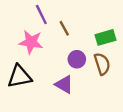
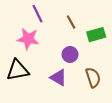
brown line: (64, 28) -> (71, 22), moved
brown semicircle: (102, 64) -> (93, 78), moved

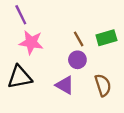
purple line: (38, 14) -> (21, 15), moved
brown line: (71, 22) -> (79, 39), moved

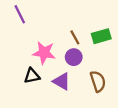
pink star: (31, 42) -> (44, 53), moved
black triangle: (20, 77) -> (32, 76), moved, size x0.7

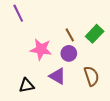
green rectangle: (101, 36) -> (95, 34), turned -30
black triangle: (32, 76) -> (26, 85), moved

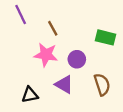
green rectangle: (95, 34) -> (106, 37), turned 60
brown line: (70, 35) -> (53, 28), moved

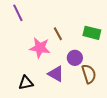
brown line: (53, 28) -> (58, 34), moved
purple circle: (77, 59) -> (75, 58), moved

